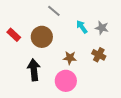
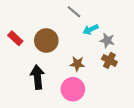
gray line: (54, 11) -> (74, 12), moved
cyan arrow: (82, 27) -> (91, 29), turned -80
gray star: (102, 28) -> (107, 41), moved

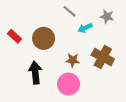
gray star: (107, 41) -> (107, 17), moved
brown cross: (109, 60) -> (103, 57), size x1.5

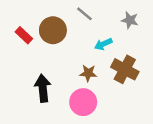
cyan arrow: (85, 28) -> (103, 44), moved
red rectangle: (14, 36) -> (24, 35), moved
brown circle: (44, 38) -> (53, 30), moved

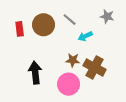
gray line: (84, 14) -> (70, 20), moved
red rectangle: (24, 35) -> (20, 29), turned 40
brown cross: (125, 69) -> (95, 67), moved

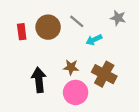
brown star: (73, 60) -> (71, 67), moved

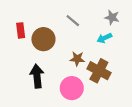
brown circle: (48, 27) -> (43, 39), moved
cyan arrow: (94, 40) -> (104, 38), moved
brown star: (71, 67) -> (77, 59), moved

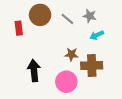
gray star: (112, 17) -> (90, 16), moved
brown circle: (43, 39) -> (40, 15), moved
brown cross: (99, 71) -> (92, 66), turned -30

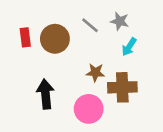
brown circle: (40, 15) -> (55, 39), moved
cyan arrow: (97, 35) -> (129, 47), turned -32

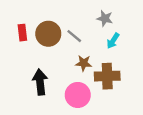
gray line: (90, 25) -> (74, 36), moved

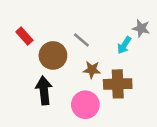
gray star: (105, 18) -> (141, 28), moved
red rectangle: (22, 33) -> (24, 36), turned -35
brown circle: (48, 34) -> (53, 55), moved

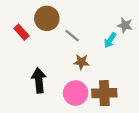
brown circle: (53, 55) -> (47, 18), moved
brown cross: (118, 84) -> (104, 93), moved

